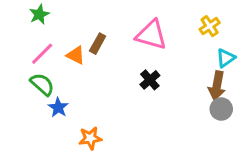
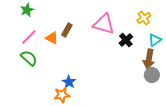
black cross: (150, 80) -> (126, 40), moved
blue star: (58, 108) -> (69, 82), moved

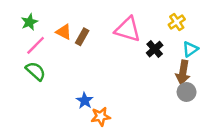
green star: (27, 10) -> (29, 22), moved
orange triangle: (52, 38) -> (64, 32), moved
orange star: (62, 95) -> (101, 117), moved

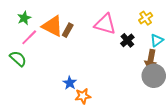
orange triangle: (64, 32) -> (52, 26), size x1.6
green semicircle: (36, 71) -> (18, 59), moved
gray circle: (187, 92) -> (154, 76), size x1.5

